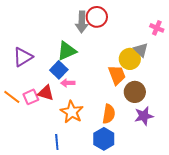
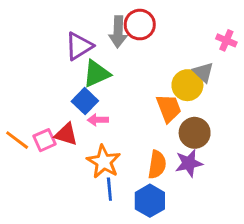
purple triangle: (23, 57) -> (79, 46), moved
purple star: (144, 116) -> (189, 163), moved
blue line: (57, 142) -> (109, 189), moved

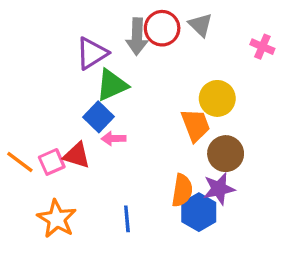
gray triangle: (203, 72) -> (201, 25), moved
orange star: (104, 162) -> (57, 219), moved
blue hexagon: (150, 201) -> (199, 212), moved

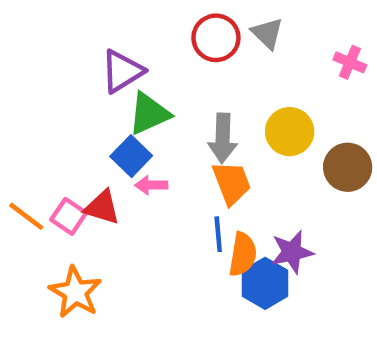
gray arrow: (137, 37) -> (223, 138), moved
orange trapezoid: (196, 125) -> (232, 183), moved
brown circle: (226, 154) -> (348, 167), moved
pink square: (52, 162) -> (69, 216), turned -32
blue line: (127, 219) -> (218, 234), moved

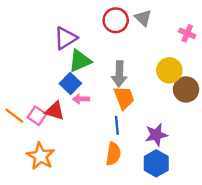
yellow circle: (290, 132) -> (169, 70), moved
orange semicircle: (243, 254) -> (113, 154), moved
blue hexagon: (265, 283) -> (156, 163), moved

